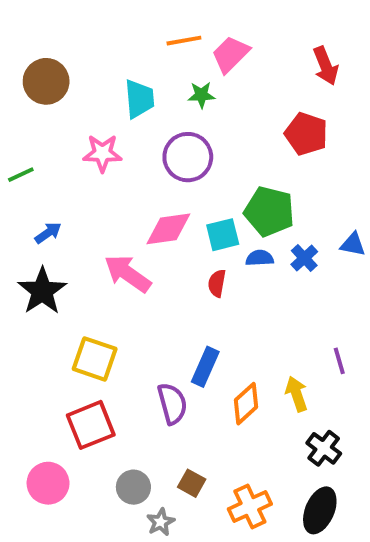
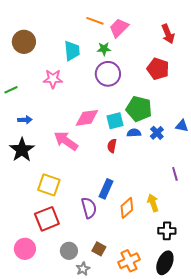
orange line: (184, 41) -> (95, 21), turned 30
purple circle: (188, 157) -> (108, 74), moved
blue arrow: (48, 233) -> (25, 120), turned 32
purple line: (339, 361) -> (175, 174), moved
black cross: (324, 448) -> (167, 231), turned -36

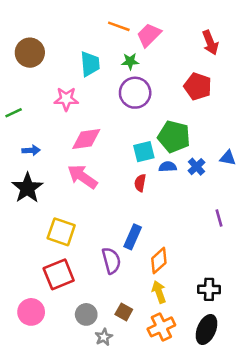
pink diamond: (87, 118) -> (86, 139), moved
yellow arrow: (153, 203) -> (159, 292), moved

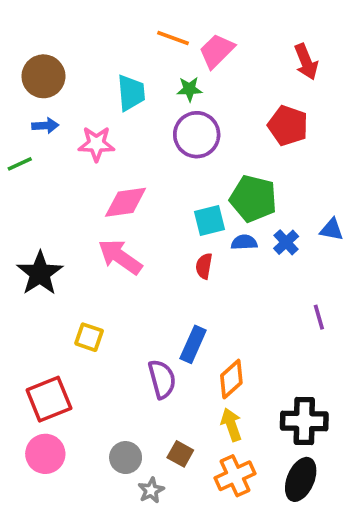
blue arrow: (31, 150) -> (45, 126), moved
yellow square: (61, 232) -> (89, 337), size x0.7
red square: (59, 274) -> (49, 399), moved
black cross: (209, 289) -> (304, 421), size x1.4

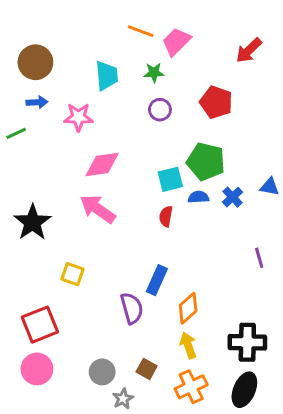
red arrow: (306, 62) -> (249, 50), turned 68
red pentagon: (288, 126) -> (216, 102), moved
purple circle: (197, 135) -> (160, 110), size x0.6

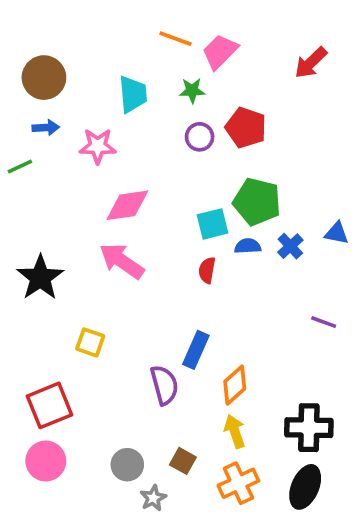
red pentagon: (216, 102) -> (246, 128), moved
purple line: (259, 258) -> (324, 322), turned -54

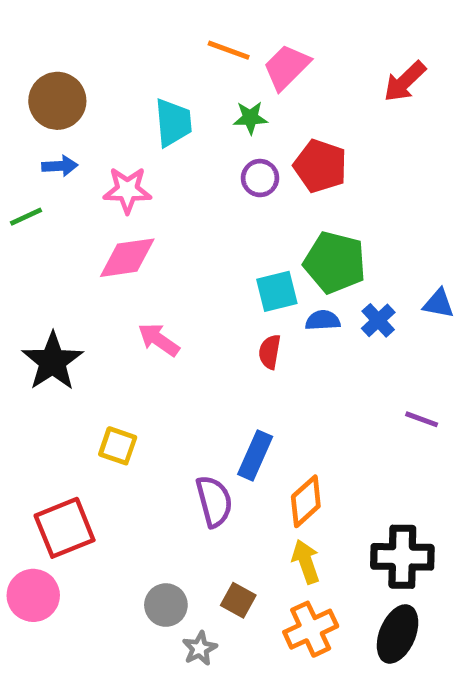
pink diamond: (127, 205) -> (127, 258), moved
pink arrow: (122, 261) -> (159, 340), size x0.7
pink circle: (46, 461) -> (33, 595), moved

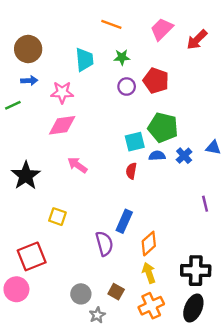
pink trapezoid: (287, 67) -> (162, 29), moved
purple line: (422, 419) -> (205, 204), turned 56

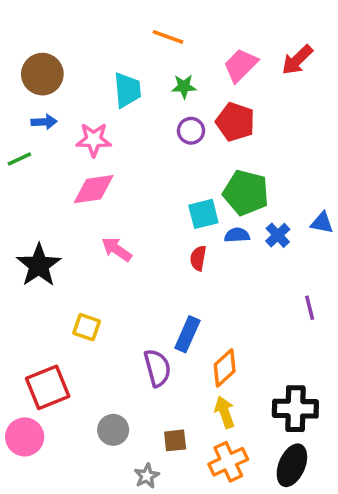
pink trapezoid: (162, 29) -> (241, 65), moved
brown square: (116, 292) -> (175, 440), turned -35
gray circle: (81, 294) -> (113, 430), moved

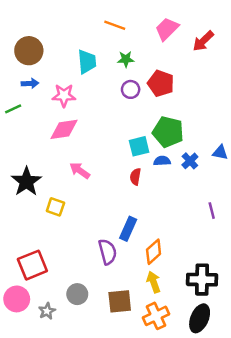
pink trapezoid: (241, 65) -> (167, 29), moved
yellow square: (87, 327) -> (55, 207), moved
brown square: (175, 440) -> (120, 301), size x1.5
gray star: (147, 476) -> (47, 311), moved

